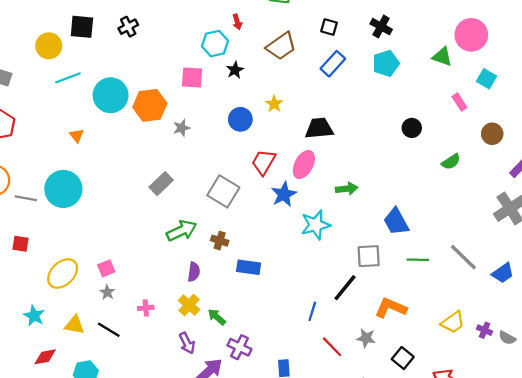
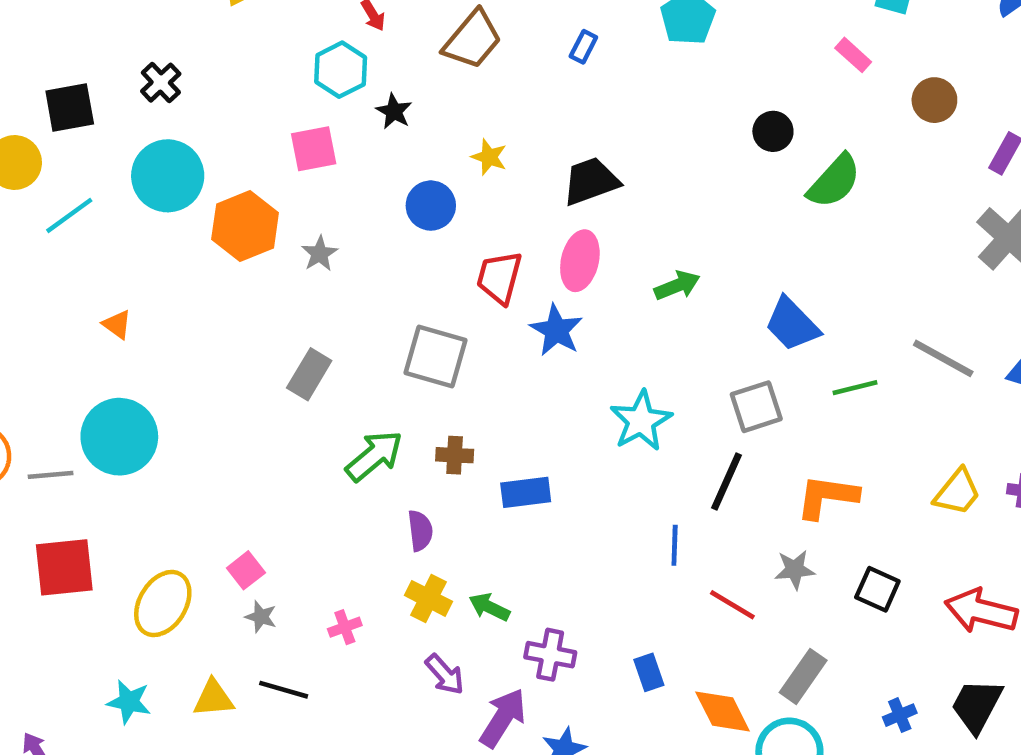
blue rectangle: (333, 64) -> (583, 47), size x0.6
cyan circle: (111, 95) -> (168, 176), moved
green semicircle: (451, 162) -> (834, 181), moved, size x1.5
cyan star: (316, 225) -> (641, 421), moved
red square: (21, 244) -> (64, 567), size x1.8

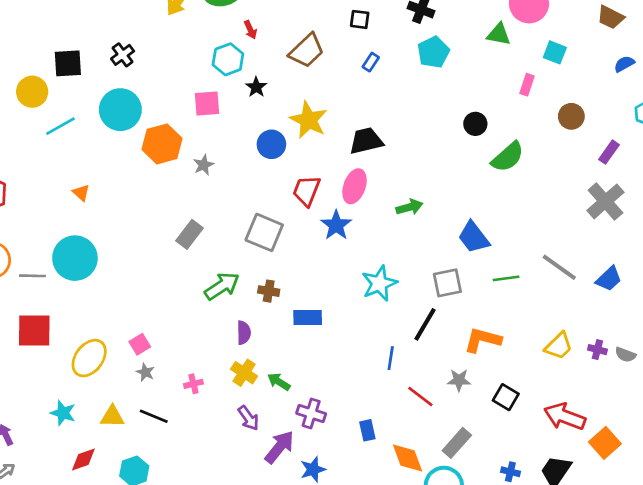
pink rectangle: (853, 55) -> (527, 85), turned 60
yellow star: (489, 157) -> (309, 120), size x1.8
blue cross: (900, 715) -> (510, 472), turned 30

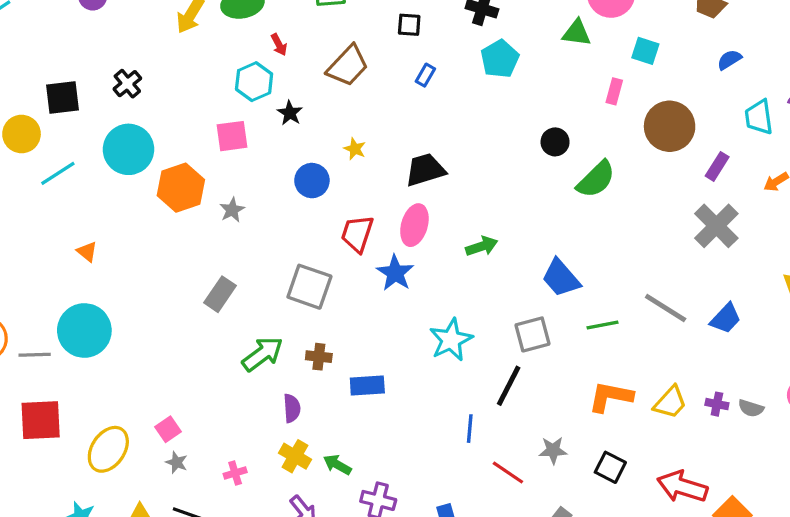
brown circle: (571, 116) -> (670, 126), size x1.6
yellow star: (309, 120) -> (355, 149), size x0.5
orange L-shape: (483, 340) -> (610, 397), moved

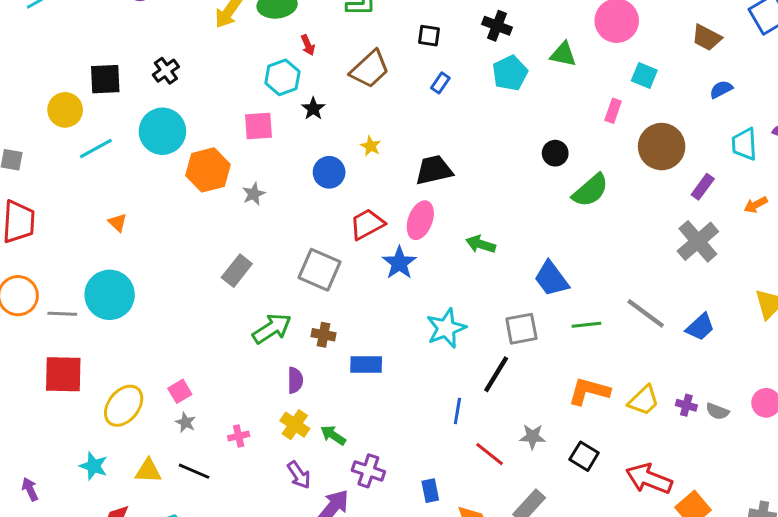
green triangle: (577, 33) -> (563, 54), moved
red trapezoid: (357, 234) -> (367, 224), turned 39
green arrow: (482, 246) -> (481, 244), turned -148

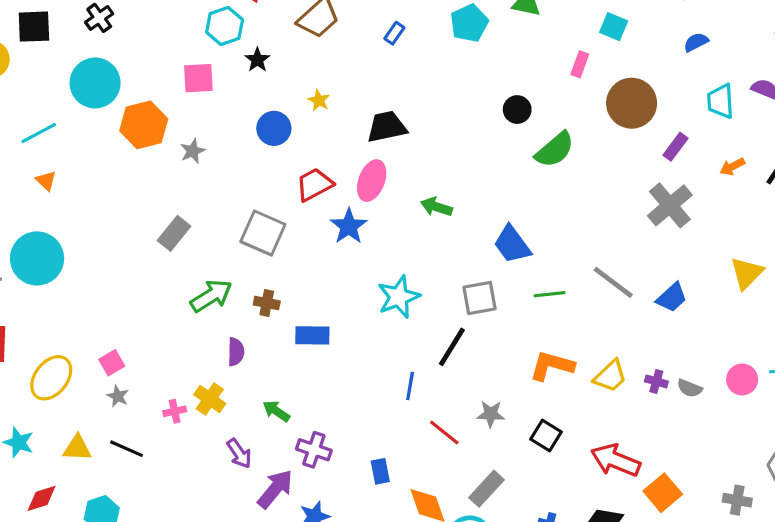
cyan line: (96, 148) -> (39, 133), moved
yellow cross: (295, 425) -> (210, 399), moved

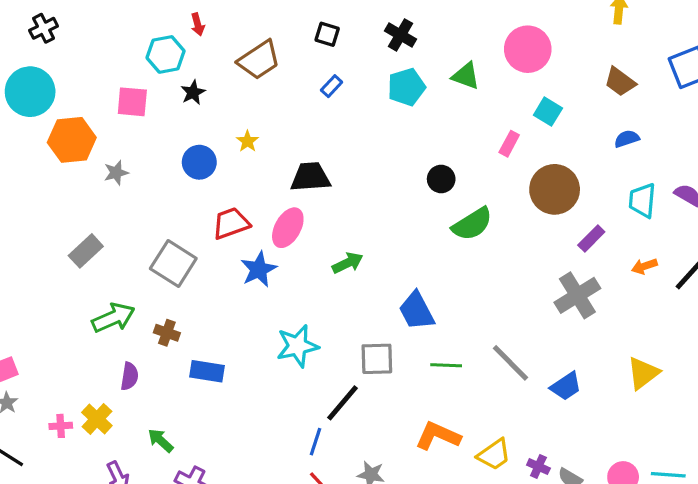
green arrow: (436, 207) -> (348, 263), turned 128
blue line: (410, 386) -> (315, 442), moved

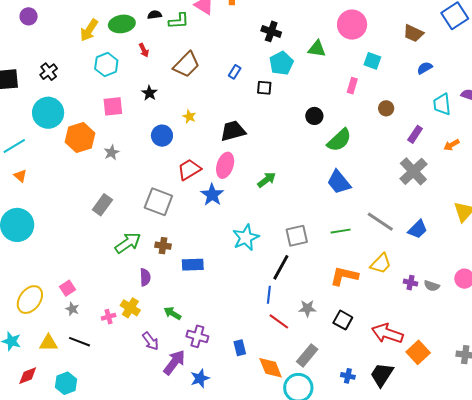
black square: (327, 34) -> (264, 88), moved
cyan hexagon: (166, 54) -> (106, 65), moved
brown circle: (555, 189) -> (386, 108), size x0.5
blue trapezoid: (417, 311) -> (339, 182), moved
yellow trapezoid: (494, 455) -> (381, 264), moved

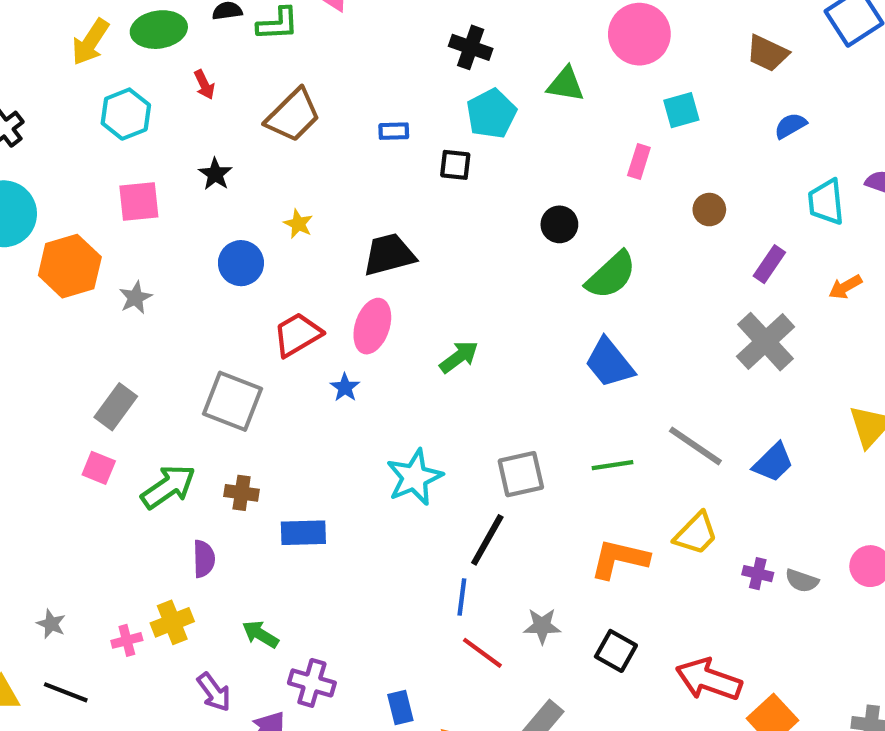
cyan square: (372, 61) -> (681, 110), turned -36
blue rectangle: (235, 72) -> (394, 131), turned 56
blue star: (212, 195) -> (345, 387), size x0.6
pink square: (67, 288) -> (99, 468), moved, turned -35
yellow cross: (130, 308) -> (172, 622), turned 36

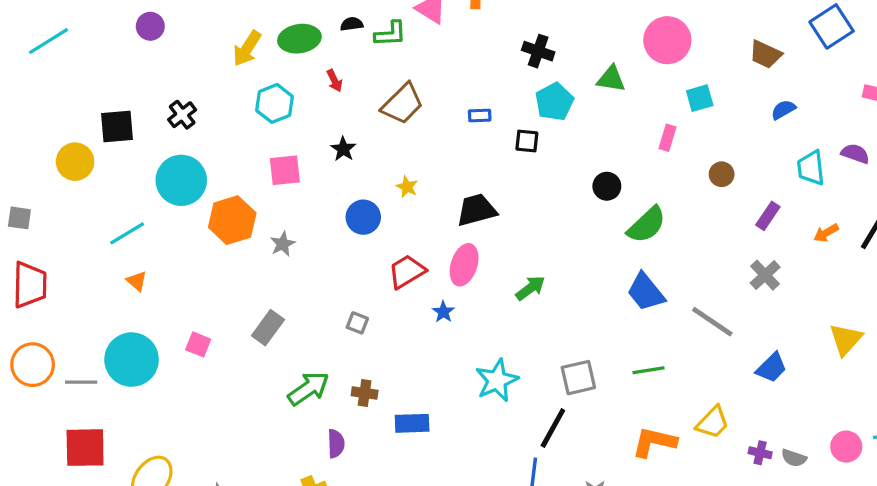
gray cross: (765, 342) -> (765, 275), size x0.7
gray square: (233, 401) -> (357, 323), size x0.5
gray line: (695, 446) -> (712, 322), moved
pink square: (99, 468) -> (198, 344), moved

